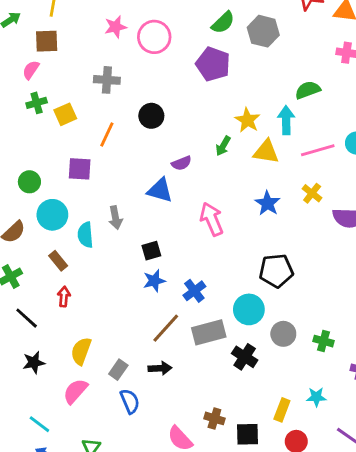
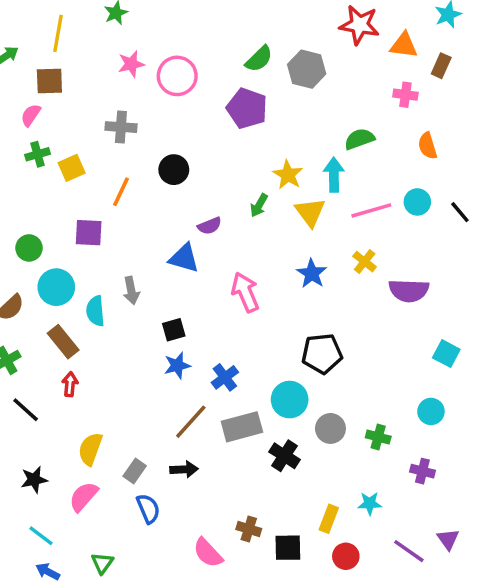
yellow triangle: (266, 152) -> (310, 212), turned 44
brown rectangle: (58, 261) -> (63, 342), size x1.4
black star: (34, 363) -> (34, 480), moved

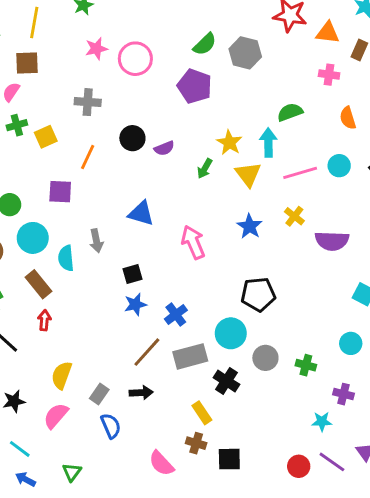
purple semicircle: (210, 226) -> (164, 148), moved
cyan star: (370, 503) -> (322, 421), moved
yellow rectangle: (329, 519) -> (202, 413), moved, turned -55
red circle: (346, 556) -> (299, 466), moved

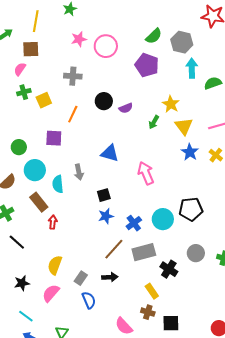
cyan arrow: (268, 143) -> (192, 68), moved
blue star: (250, 226) -> (190, 152), moved
red arrow: (44, 320) -> (53, 222), moved
cyan circle: (231, 333) -> (163, 219), moved

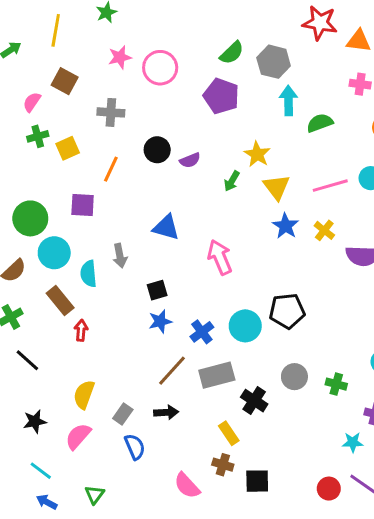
brown square: (31, 49) -> (65, 81), moved, turned 30
green circle: (19, 147) -> (30, 218), size x1.5

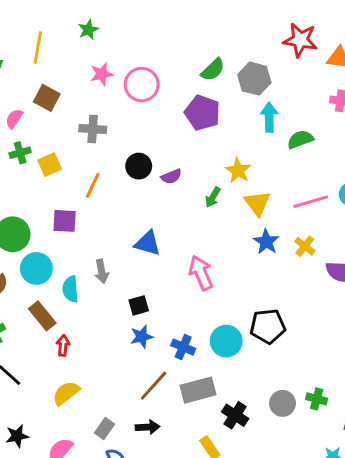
blue cross: (202, 332) -> (183, 347), turned -30
gray circle: (294, 377) -> (283, 403), moved
yellow semicircle: (84, 395) -> (66, 393), moved, turned 32

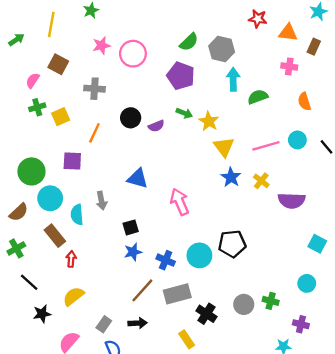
red star: (300, 40) -> (258, 19), size x0.7
green arrow: (213, 197) -> (184, 113), moved, turned -98
black star: (17, 436) -> (42, 314), moved

